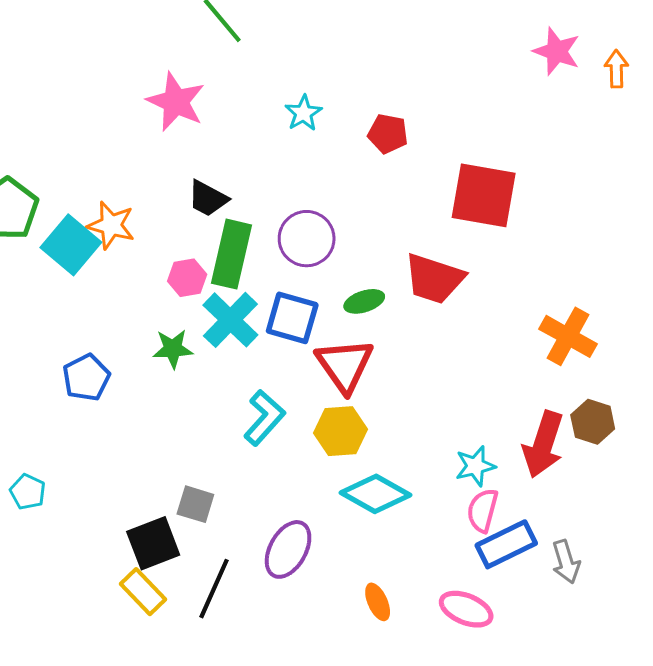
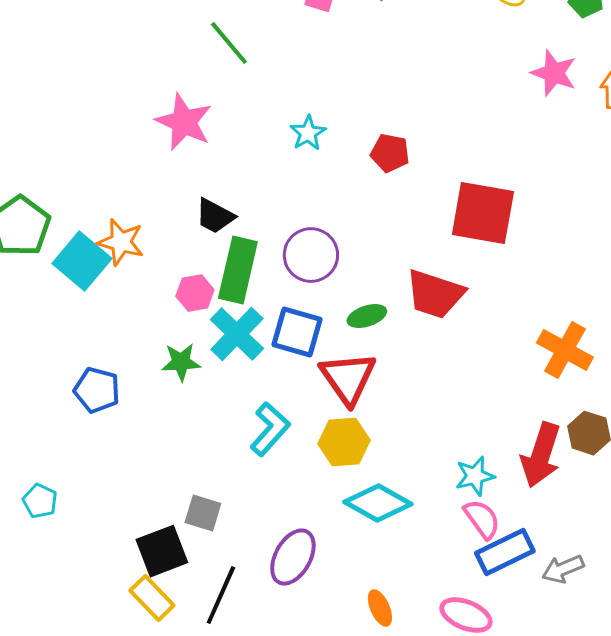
blue pentagon: (86, 378) -> (97, 390), turned -30
pink semicircle: (483, 510) -> (482, 519), turned 129
gray arrow: (566, 562) -> (563, 569), turned 84

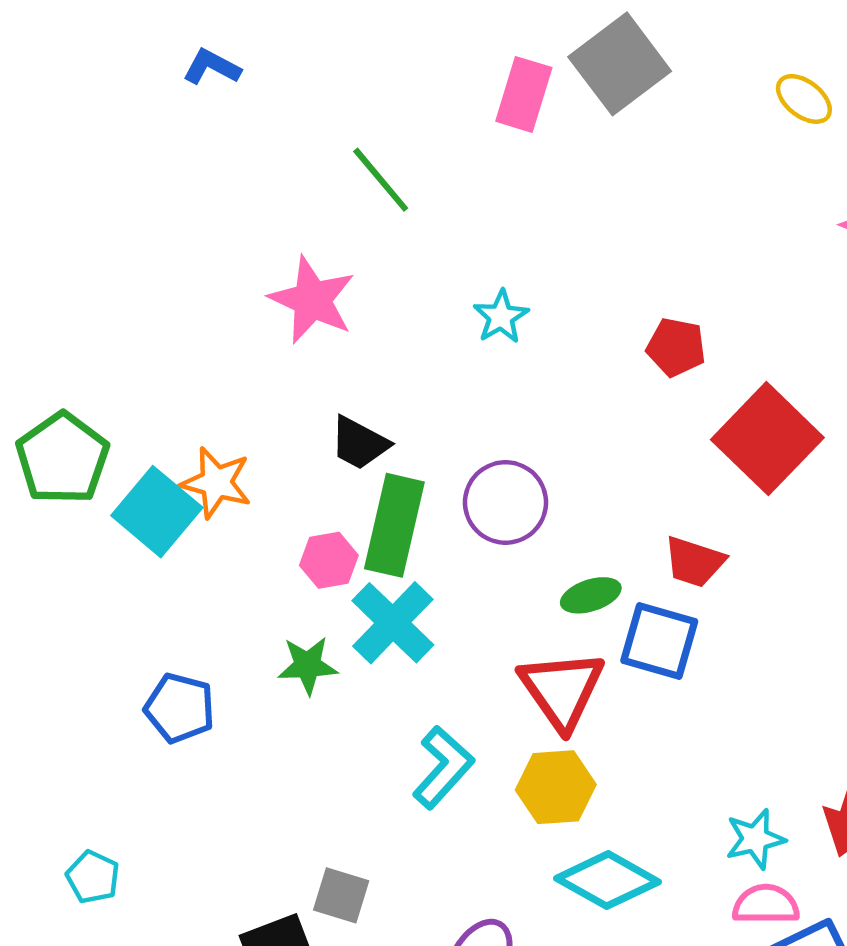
red pentagon: (390, 153) -> (676, 347), moved
red square: (483, 213) -> (767, 439), turned 34
red trapezoid: (435, 294) -> (694, 562), size x0.7
blue square: (297, 332) -> (659, 641), moved
pink semicircle: (482, 519) -> (766, 904), turned -54

